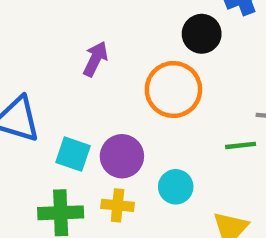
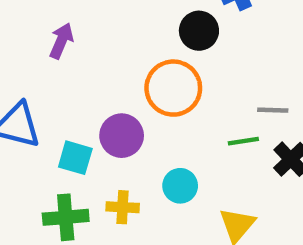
purple arrow: (95, 59) -> (61, 41), moved
purple circle: (122, 156) -> (122, 136), moved

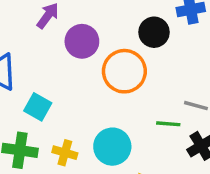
purple circle: (122, 136) -> (82, 41), moved
cyan circle: (180, 186) -> (112, 147), size x1.4

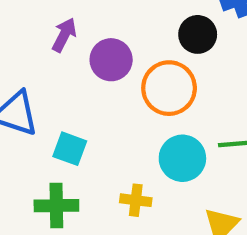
cyan circle: (112, 147) -> (182, 158), moved
yellow cross: (65, 153) -> (136, 200), moved

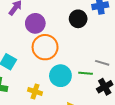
orange circle: (169, 88) -> (45, 47), moved

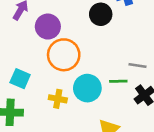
yellow cross: (35, 91) -> (58, 99), moved

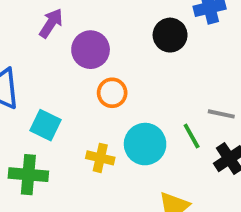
orange circle: (64, 55) -> (112, 93), size x0.6
green line: (118, 81) -> (192, 136), turned 60

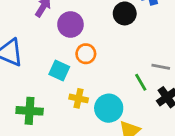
cyan square: (45, 125) -> (59, 70), moved
cyan circle: (145, 144) -> (109, 108), moved

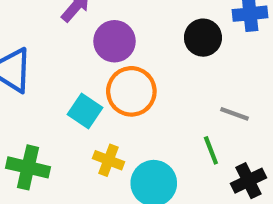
orange circle: (86, 54) -> (131, 91), size x1.5
gray line: (161, 67) -> (235, 114), moved

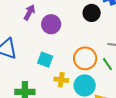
orange circle: (131, 91) -> (85, 58), moved

